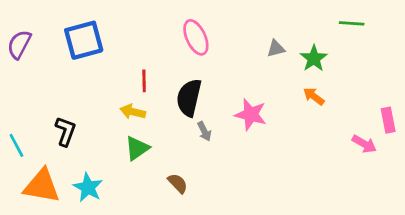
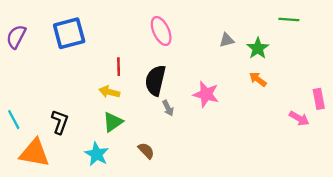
black L-shape: (66, 131) -> (60, 122), moved
cyan star: (88, 187) -> (97, 154), moved

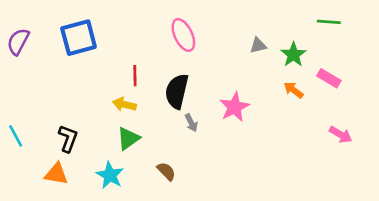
pink star: (206, 94) -> (234, 107), turned 30
pink rectangle: (319, 99) -> (329, 78), moved, turned -48
orange triangle: (35, 153) -> (56, 174), moved, size x0.7

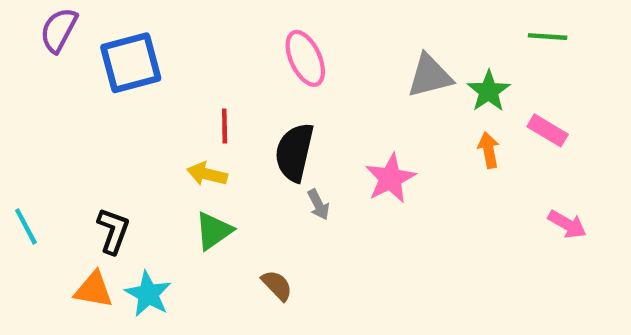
purple semicircle: (18, 42) -> (59, 30), moved
gray triangle: (258, 45) -> (430, 76), size x1.6
orange arrow: (293, 90) -> (489, 150), turned 42
cyan star: (110, 175) -> (148, 294), moved

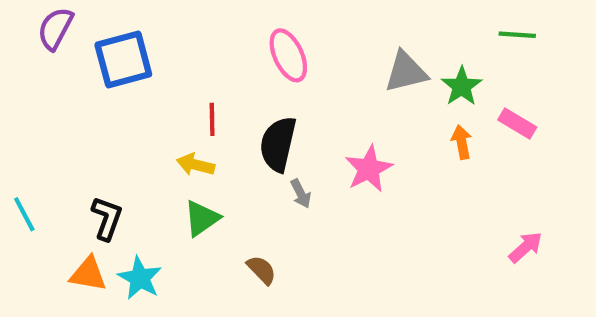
pink arrow: (567, 224) -> (526, 247), moved, turned -72

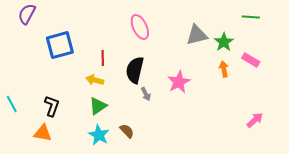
blue square: (123, 59) -> (60, 45), moved
cyan star: (140, 278) -> (99, 135), moved

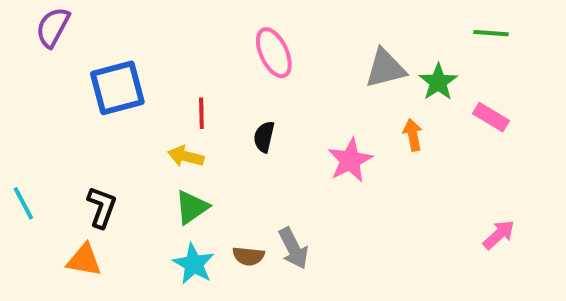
orange arrow: (224, 69) -> (413, 135), moved
black semicircle: (135, 70) -> (264, 137), size x0.6
gray arrow: (146, 94) -> (293, 248), moved, size x1.5
brown semicircle: (127, 131) -> (248, 256), turned 140

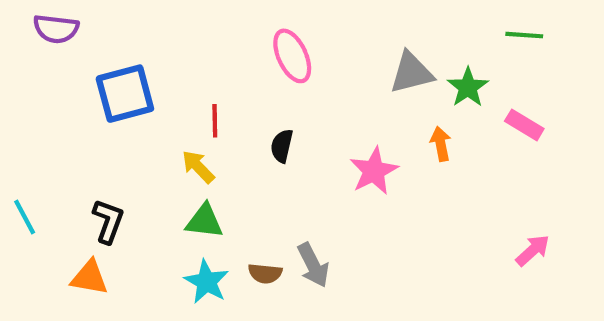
purple semicircle: (53, 27) -> (56, 29), turned -111
yellow arrow: (186, 156) -> (198, 167), turned 32
green triangle: (192, 207) -> (204, 221), turned 42

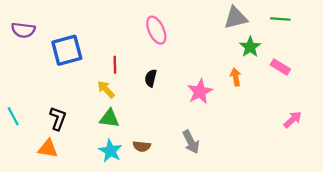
purple semicircle: (56, 29) -> (23, 30), moved
gray triangle: (411, 73) -> (236, 18), moved
pink arrow: (533, 250) -> (293, 120), moved
gray arrow: (313, 265) -> (191, 142), moved

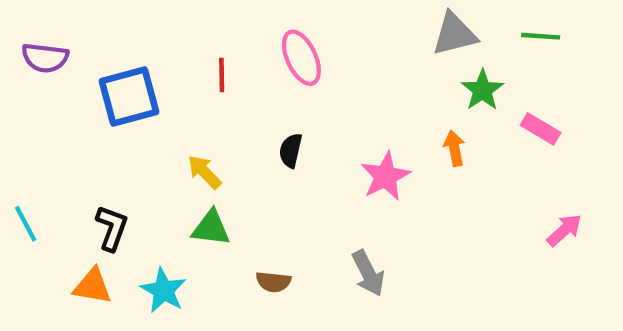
red line: (115, 65) -> (222, 75), moved
cyan star: (110, 151) -> (164, 290), moved

